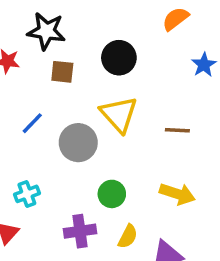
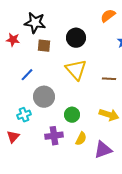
gray circle: (78, 143) -> (44, 97), moved

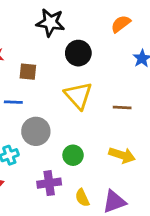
black star: (35, 23) -> (50, 23), moved
brown square: (44, 46) -> (28, 72), moved
blue line: (27, 75) -> (13, 102), turned 48
yellow semicircle: (81, 139) -> (82, 198), moved, turned 128

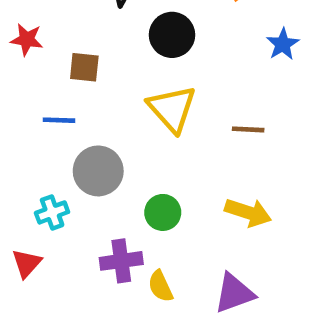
yellow semicircle: (82, 198) -> (160, 286), moved

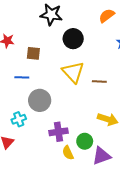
brown line: (248, 129) -> (99, 82), moved
green circle: (163, 212) -> (85, 141), moved
purple cross: (121, 261) -> (58, 132), moved

